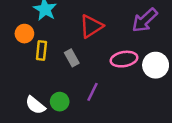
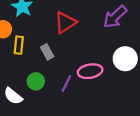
pink ellipse: (124, 59) -> (90, 71), moved
green circle: (60, 102) -> (36, 81), moved

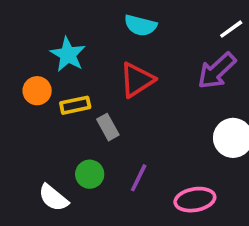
yellow rectangle: (19, 45) -> (75, 105), moved, turned 72
pink ellipse: (90, 71) -> (195, 200), moved

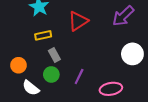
orange circle: (37, 91) -> (18, 65), moved
gray rectangle: (108, 127) -> (54, 55), moved

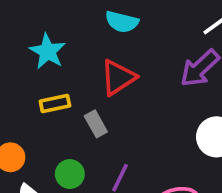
gray rectangle: (54, 55) -> (96, 124), moved

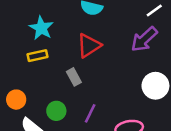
yellow rectangle: (55, 103) -> (38, 56), moved

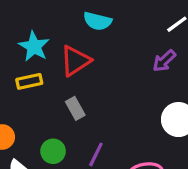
purple arrow: (144, 39) -> (164, 61), size x0.7
red triangle: (89, 46) -> (75, 61), moved

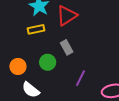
green circle: (53, 151) -> (48, 62), moved

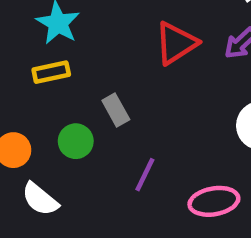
red triangle: (67, 16) -> (176, 43), moved

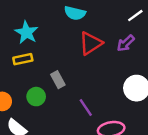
purple line: (145, 175) -> (86, 107), moved, turned -60

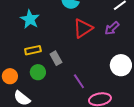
yellow rectangle: (23, 59) -> (33, 50), moved

